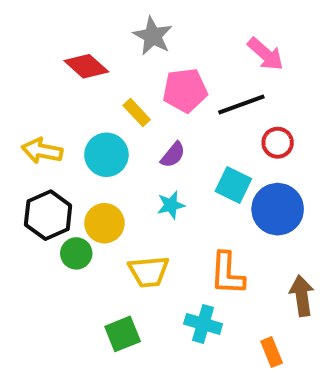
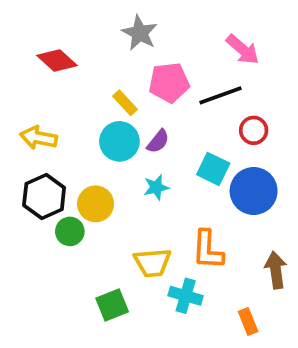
red diamond: (86, 66) -> (57, 61), moved
cyan circle: (106, 155) -> (119, 141), moved
yellow trapezoid: (149, 272) -> (153, 263), moved

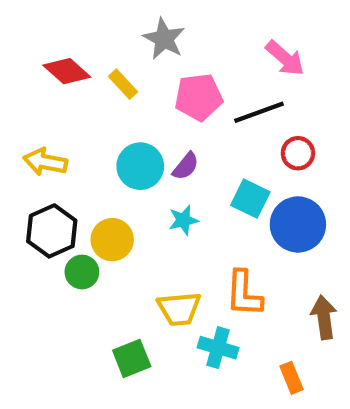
yellow rectangle: (125, 103) -> (123, 84), moved

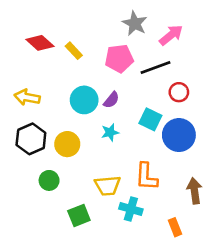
gray star: (164, 39) -> (135, 23), moved
pink arrow: (285, 58) -> (171, 35), turned -80
green circle: (82, 272) -> (49, 180), moved

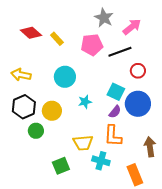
purple semicircle: (111, 100) -> (115, 112), moved
green circle: (49, 180) -> (36, 131), moved
orange rectangle: (175, 227) -> (135, 175), size x1.5

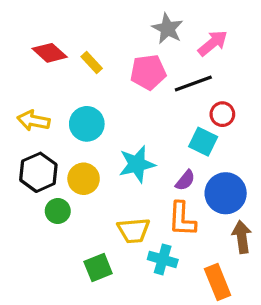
cyan circle: (65, 77) -> (87, 124), moved
cyan square: (116, 92) -> (203, 142), moved
cyan star: (85, 102) -> (137, 164), size x1.6
blue circle: (138, 104) -> (226, 193), moved

